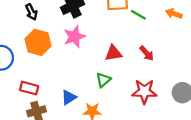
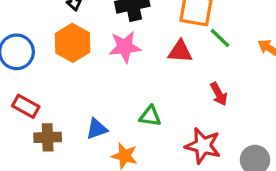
red triangle: (113, 53) -> (180, 51), moved
green triangle: (103, 80) -> (150, 116), turned 35
red rectangle: (29, 88) -> (26, 106), moved

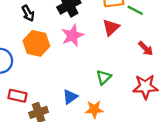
red triangle: (180, 51) -> (111, 27), turned -30
green triangle: (150, 116) -> (104, 77), turned -35

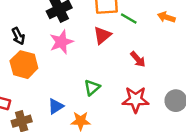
black arrow: (28, 13) -> (18, 36), moved
orange hexagon: (36, 43) -> (24, 65), moved

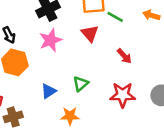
red triangle: (102, 35) -> (90, 33), turned -30
blue triangle: (56, 106) -> (49, 91), moved

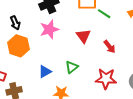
red triangle: (90, 33) -> (83, 36), moved

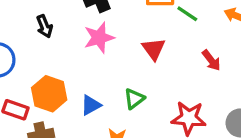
orange hexagon: (19, 46) -> (49, 94), moved
red arrow: (110, 47) -> (211, 60), moved

